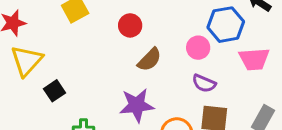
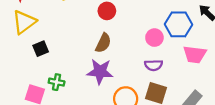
brown semicircle: (149, 60) -> (103, 43), moved, turned -30
purple semicircle: (204, 83) -> (154, 65), turned -36

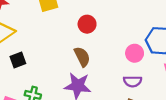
brown semicircle: (103, 43) -> (82, 57), turned -54

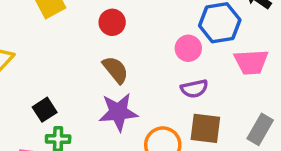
black square: (18, 60) -> (45, 110), moved

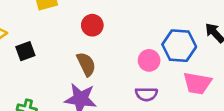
black square: (45, 110) -> (25, 51), moved

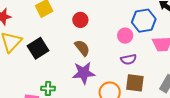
black square: (25, 51) -> (38, 48), size x1.5

